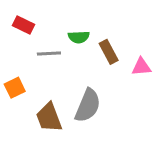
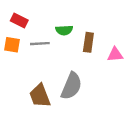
brown rectangle: (109, 52) -> (88, 42), turned 36
orange square: (15, 88) -> (12, 45), moved, turned 35

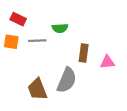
brown rectangle: (88, 42) -> (84, 53), moved
pink triangle: (115, 54) -> (107, 62), moved

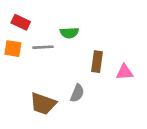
gray semicircle: (67, 80) -> (77, 93), size x0.6
brown trapezoid: (37, 89) -> (43, 104), turned -50

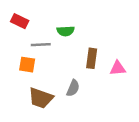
orange square: (13, 49) -> (27, 65), moved

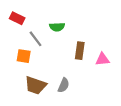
gray line: (41, 45) -> (35, 39), turned 56
gray semicircle: (73, 88) -> (64, 85), moved

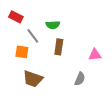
brown rectangle: (80, 51) -> (59, 47), moved
gray semicircle: (64, 85) -> (80, 79), moved

